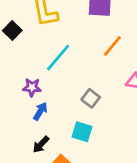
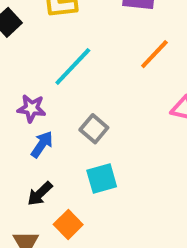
gray square: (91, 98) -> (94, 129), moved
cyan square: (82, 132) -> (102, 179), turned -36

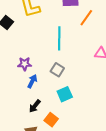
orange line: (154, 54) -> (86, 18), moved
cyan line: (73, 67) -> (59, 38), moved, turned -35

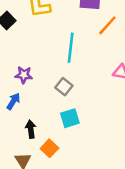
blue arrow: (32, 81) -> (13, 101), moved
black arrow: (35, 106) -> (31, 129), turned 128

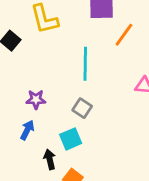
cyan square: (70, 118) -> (71, 139), moved

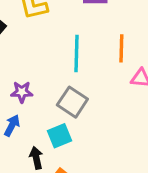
orange line: (124, 35) -> (121, 48), moved, turned -35
gray square: (82, 108) -> (72, 102), size x1.4

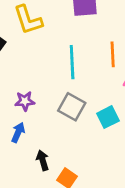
cyan square: (59, 136) -> (108, 117), moved

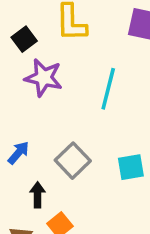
purple star: (25, 101) -> (44, 78), moved, size x1.5
gray square: (72, 107) -> (73, 161), moved

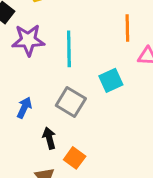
cyan line: (108, 89) -> (69, 49), moved
cyan square: (131, 167) -> (111, 80), moved

